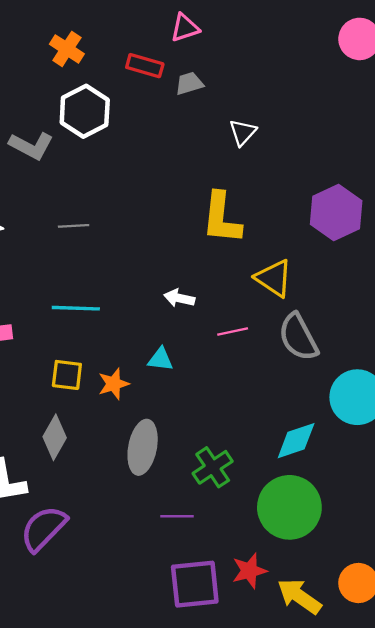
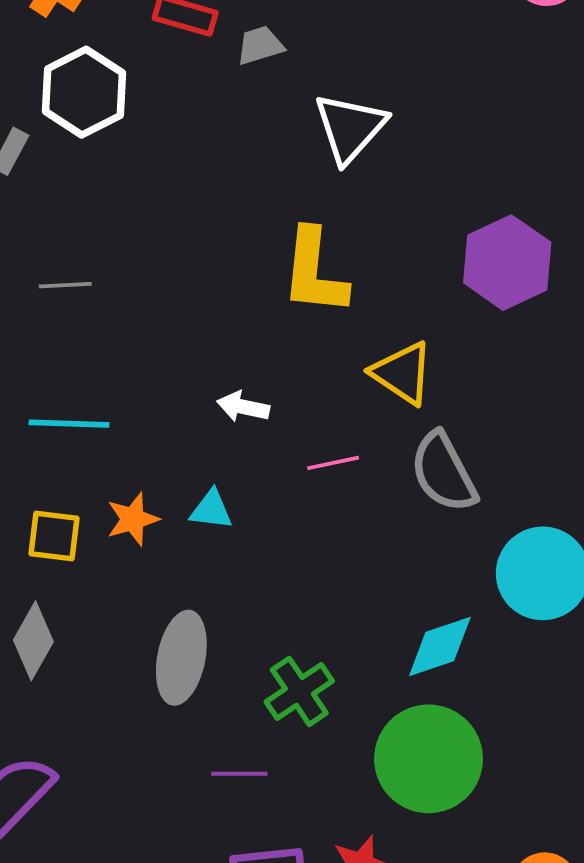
white triangle: (243, 132) -> (350, 128), size x1.6
orange star: (114, 384) -> (133, 519), moved

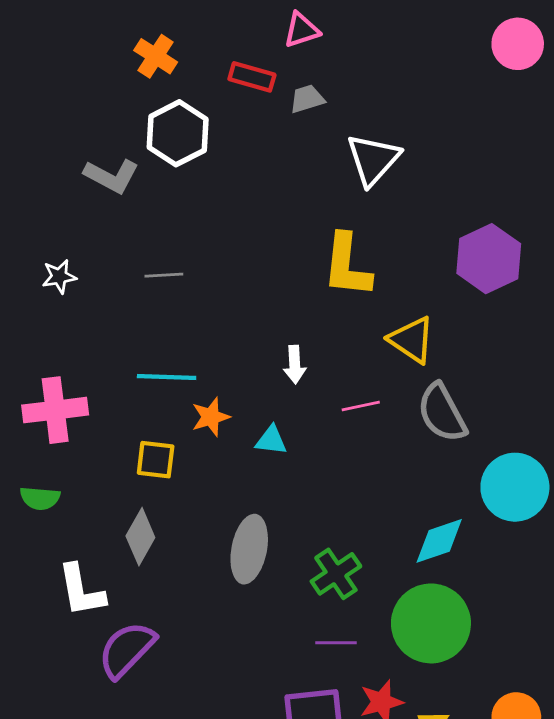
white arrow: (243, 407) -> (295, 365), turned -105
orange star: (133, 519) -> (211, 417), moved
purple line: (239, 774) -> (336, 643), moved

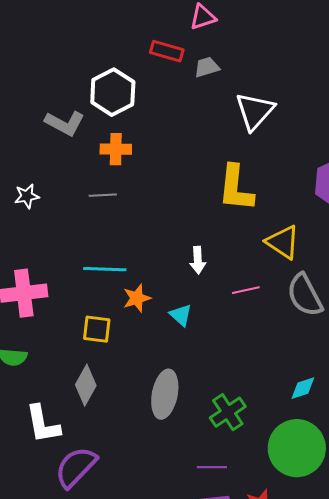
orange cross: (156, 56) -> (116, 149), moved, turned -32
cyan triangle: (271, 440) -> (181, 315), turned 35
cyan diamond: (439, 541) -> (303, 388), size x0.7
purple line: (336, 643) -> (212, 467), moved

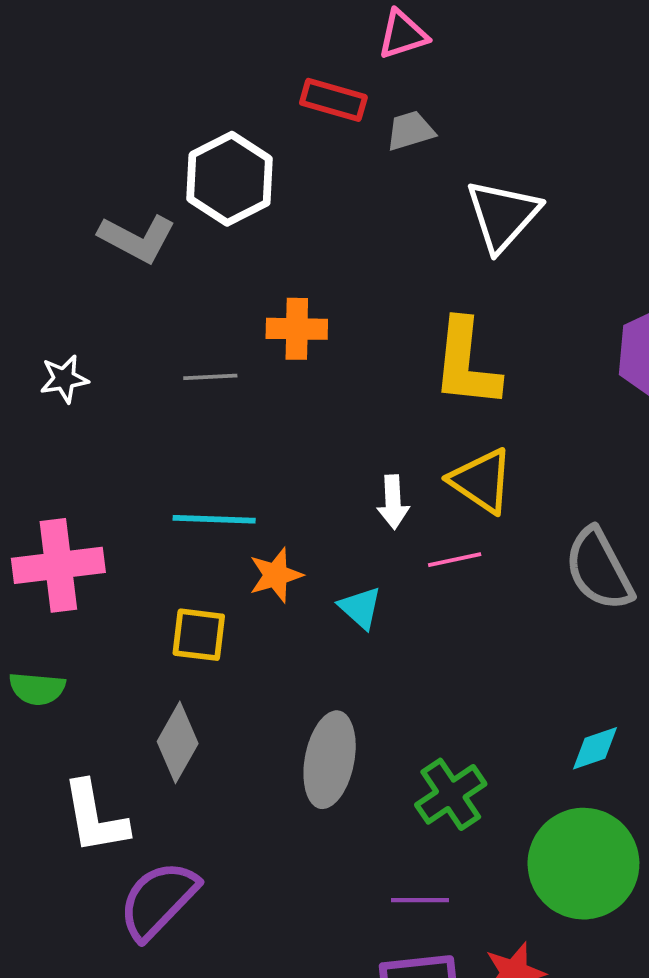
orange cross: (116, 149) -> (297, 329), moved
yellow triangle: (283, 242) -> (482, 481), moved
pink line: (246, 290) -> (455, 560), moved

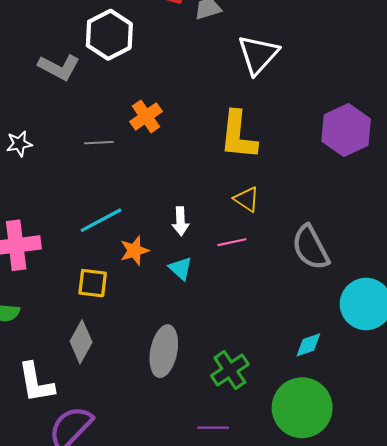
orange cross: (297, 329) -> (146, 116), turned -36
yellow triangle: (482, 481) -> (247, 199), size x0.7
white arrow: (393, 502) -> (181, 221), moved
cyan line: (214, 519) -> (101, 220), turned -30

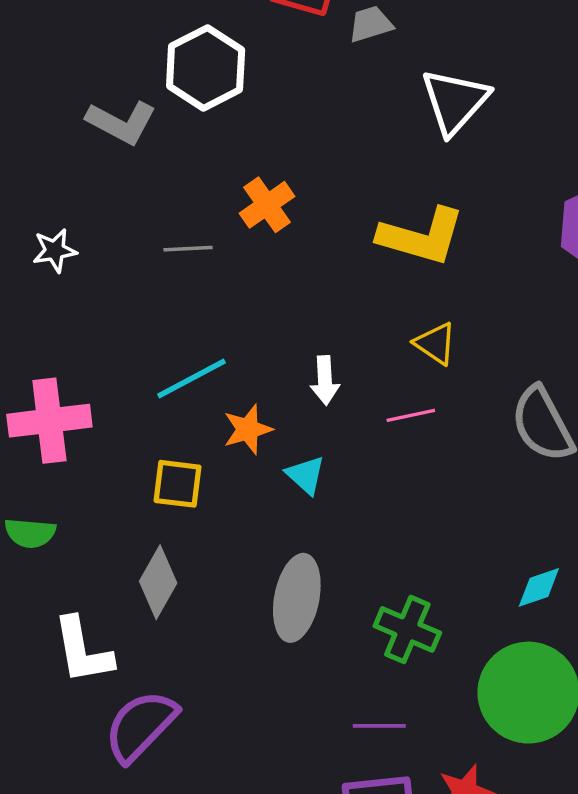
yellow L-shape: (238, 135) -> (421, 236), turned -80
cyan triangle: (181, 268) -> (306, 475), moved
green cross: (230, 370) -> (407, 629), turned -33

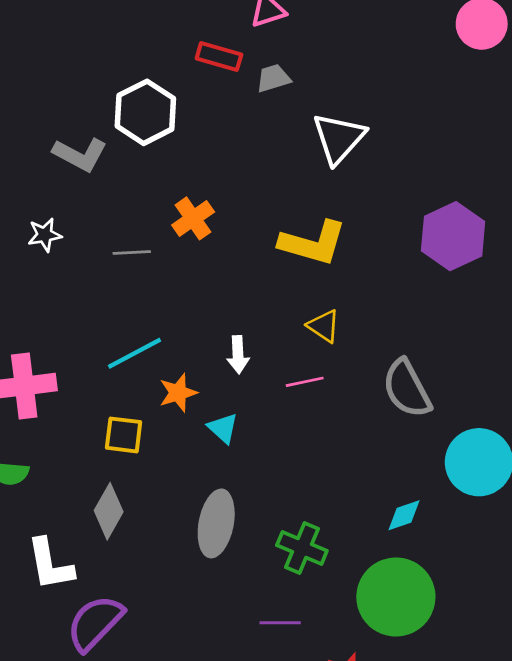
white star: (55, 250) -> (45, 235), moved

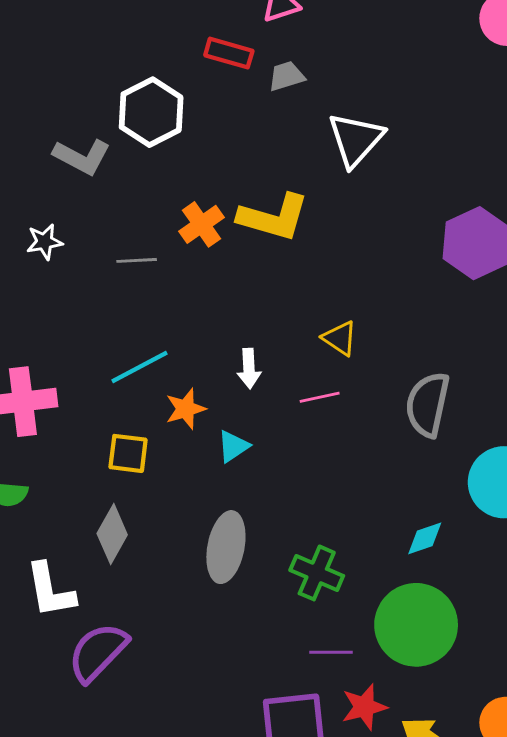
yellow L-shape: (313, 243) -> (273, 217), moved
gray semicircle: (407, 389) -> (428, 404), turned 40
cyan triangle: (223, 428) -> (233, 446), turned 44
purple line: (280, 623) -> (331, 652), moved

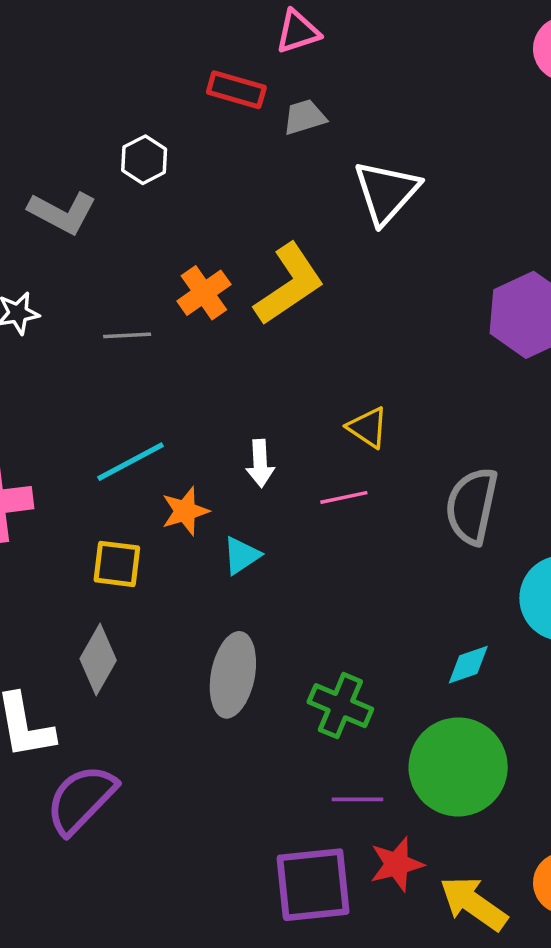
white hexagon: (151, 112) -> (144, 160), size x0.6
yellow L-shape: (273, 217) -> (289, 284), turned -50

